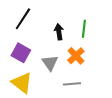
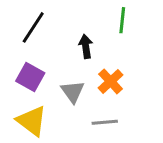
green line: (84, 29) -> (122, 20), moved

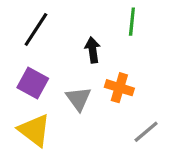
orange cross: (111, 81) -> (119, 88), turned -30
gray line: (105, 122) -> (146, 132), moved, turned -35

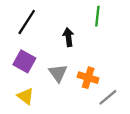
orange cross: (119, 88) -> (88, 78), moved
yellow triangle: (34, 130) -> (25, 96), size x0.7

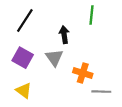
gray triangle: (58, 73) -> (54, 58), moved
gray line: (108, 97) -> (101, 92), turned 42

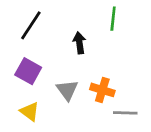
gray triangle: (54, 58) -> (67, 90), moved

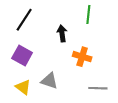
gray triangle: (67, 90) -> (49, 81), moved, turned -36
orange cross: (102, 90) -> (82, 57), moved

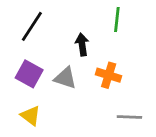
gray triangle: (49, 81) -> (65, 78), moved

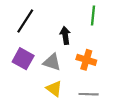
yellow triangle: (30, 116) -> (54, 89), moved
gray line: (129, 117) -> (89, 94), moved

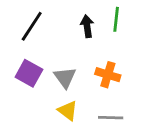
black arrow: (65, 35) -> (87, 26), moved
gray triangle: (52, 62) -> (65, 77), turned 36

